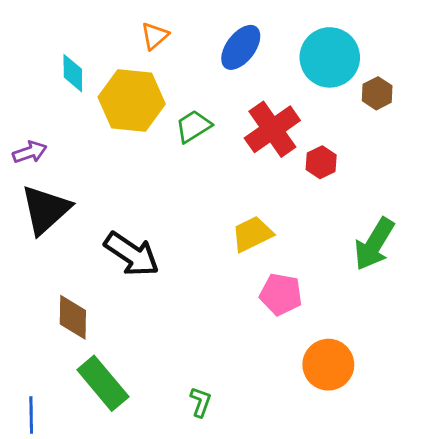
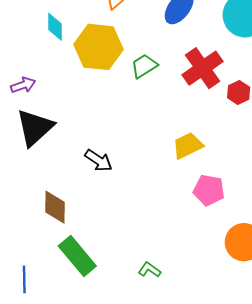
black arrow: (132, 254) -> (99, 160), size x0.7
green L-shape: (201, 402) -> (149, 270), turned -75

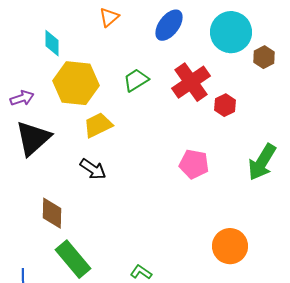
yellow hexagon: (99, 47) -> (76, 83), moved
yellow trapezoid: (188, 146) -> (98, 125), moved
pink pentagon: (209, 190) -> (194, 164), moved

